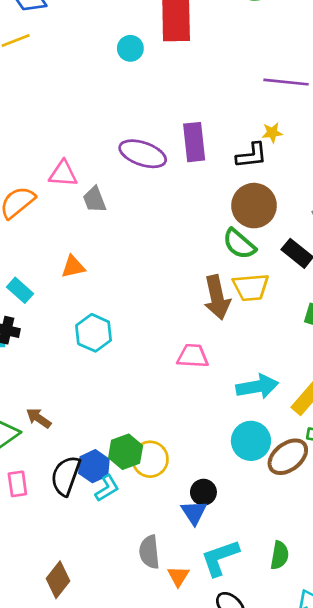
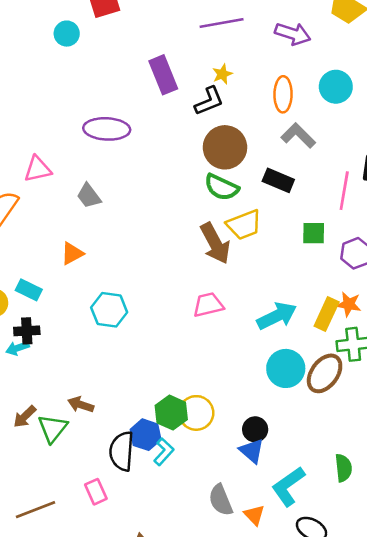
purple rectangle: (194, 142) -> (163, 75), moved
gray trapezoid: (95, 200) -> (89, 196), moved
pink rectangle: (17, 484) -> (96, 492), moved

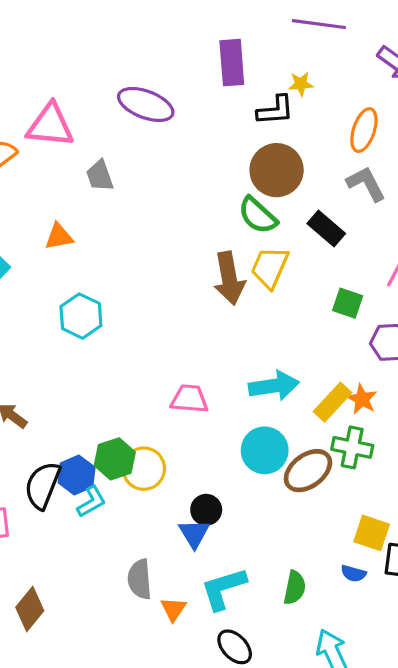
pink triangle: (38, 169) -> (50, 125), size x1.4
yellow trapezoid: (244, 225) -> (270, 267), turned 117
pink trapezoid: (208, 305) -> (189, 399), moved

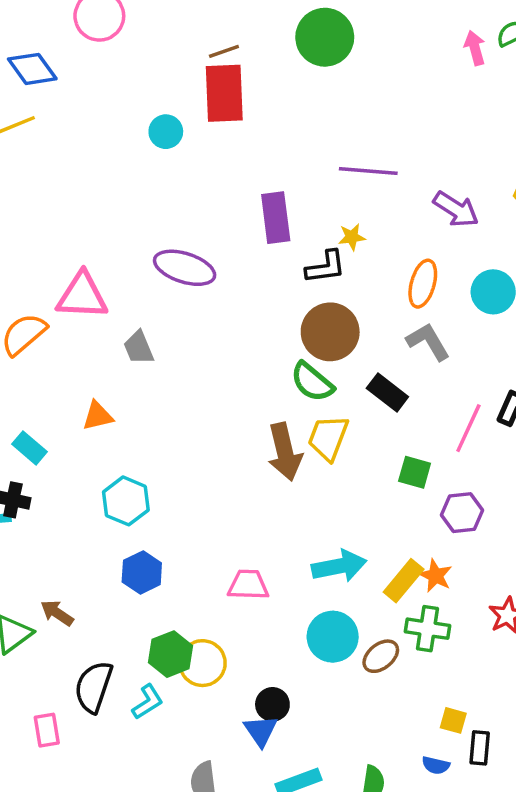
brown ellipse: (308, 471) -> (381, 656), size x0.7
blue hexagon: (77, 475) -> (142, 572), moved
yellow square: (372, 533) -> (453, 720), size x0.7

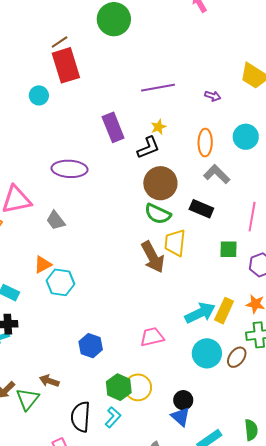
purple arrow: (456, 209) -> (213, 96), size x0.6
cyan hexagon: (126, 501) -> (60, 282), moved
yellow rectangle: (404, 581) -> (224, 311), moved

